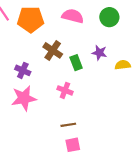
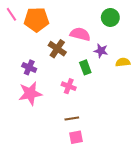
pink semicircle: (73, 16) -> (80, 34), moved
green rectangle: (76, 63) -> (85, 67), moved

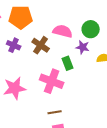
green circle: (110, 17) -> (91, 29), moved
purple cross: (29, 67) -> (14, 45), moved
pink cross: (69, 86) -> (52, 81), size x1.6

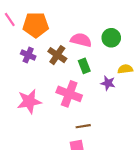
purple star: (83, 47) -> (108, 83), moved
green rectangle: (68, 63) -> (84, 66), moved
brown line: (55, 112) -> (83, 126), moved

